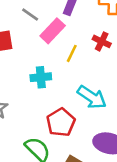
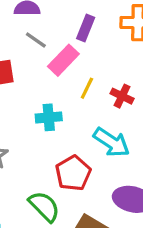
red cross: (102, 41) -> (122, 96), moved

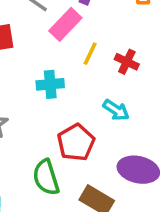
cyan arrow: (112, 142) -> (116, 110), size x0.7
green semicircle: (44, 206) -> (46, 177), turned -152

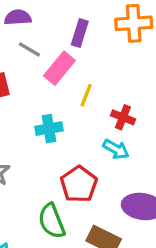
red cross: (127, 62) -> (123, 117), moved

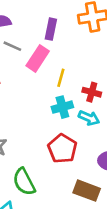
cyan cross: (49, 129) -> (62, 107), moved
green semicircle: (52, 221) -> (24, 182), moved

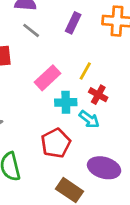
pink rectangle: (38, 58) -> (47, 78), moved
yellow line: (61, 78) -> (85, 71), moved

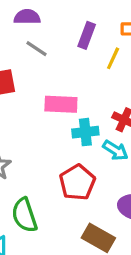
yellow line: (85, 71) -> (113, 58), moved
pink rectangle: (47, 78) -> (61, 104), turned 50

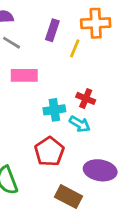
pink rectangle: (61, 104) -> (24, 75), moved

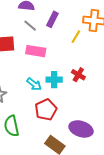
purple rectangle: (52, 30) -> (52, 19), moved
cyan arrow: (80, 124) -> (34, 84), moved

